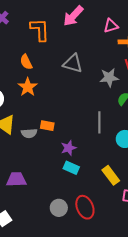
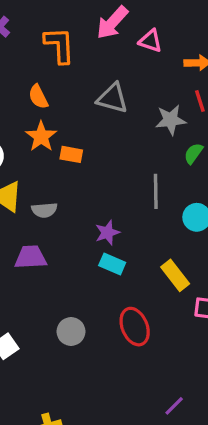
pink triangle: (111, 26) -> (150, 41), moved, turned 35
orange rectangle: (47, 126) -> (71, 154), moved
purple trapezoid: (16, 179) -> (31, 257), moved
gray circle: (59, 208) -> (71, 331), moved

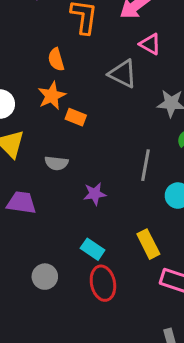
pink triangle: (150, 41) -> (150, 44), moved
gray semicircle: (44, 210) -> (56, 163), moved
cyan rectangle: (112, 264) -> (93, 249), moved

